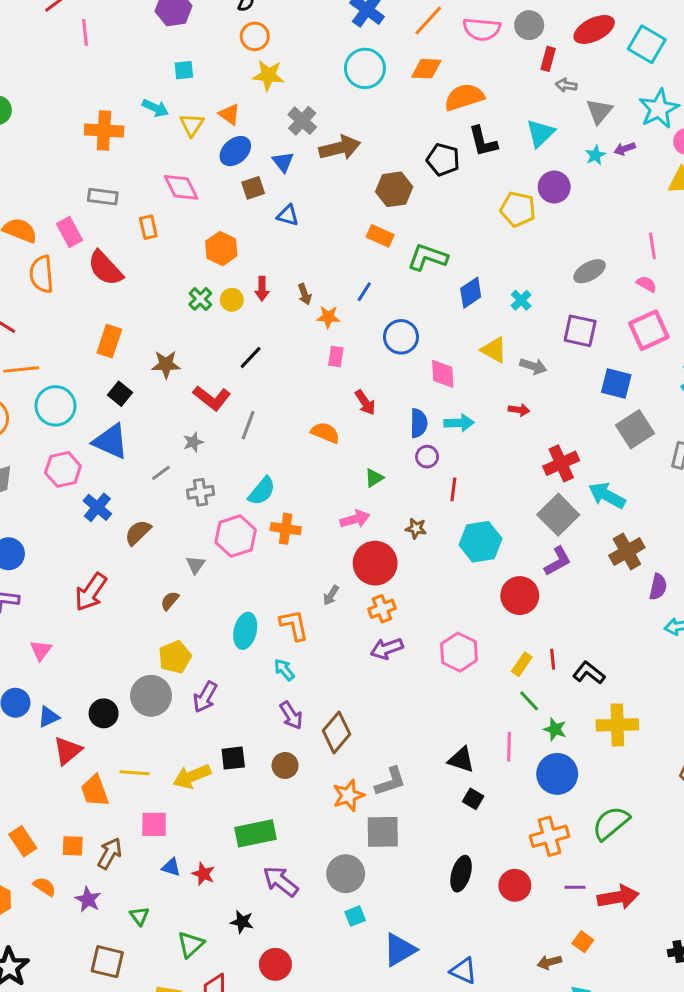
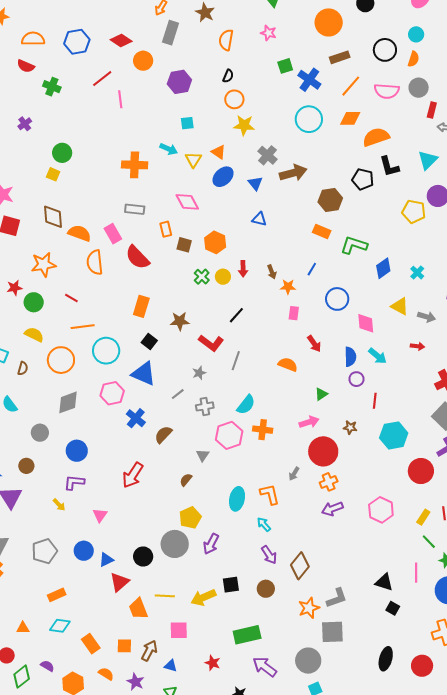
brown square: (253, 188) -> (184, 245), moved, turned 35
cyan arrow: (459, 423) -> (377, 356), turned 42
blue triangle: (171, 867) -> (171, 666), moved

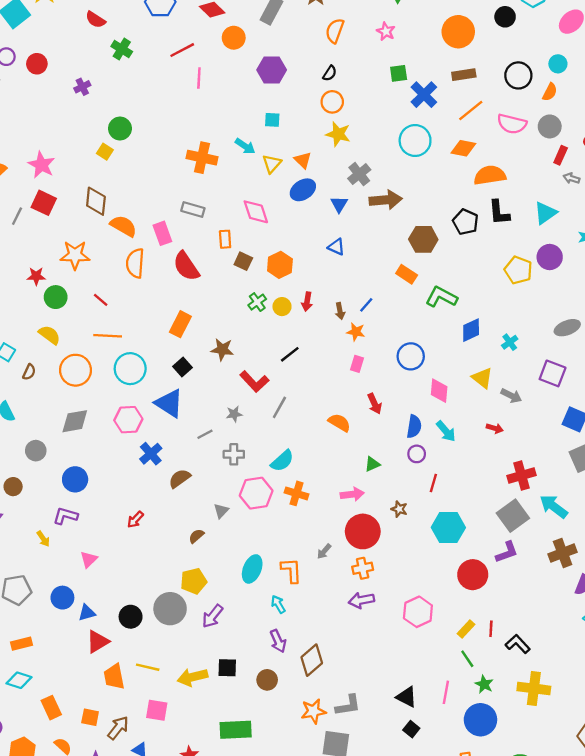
blue line: (312, 269) -> (366, 305), moved
red arrow: (133, 475) -> (135, 520), size x0.6

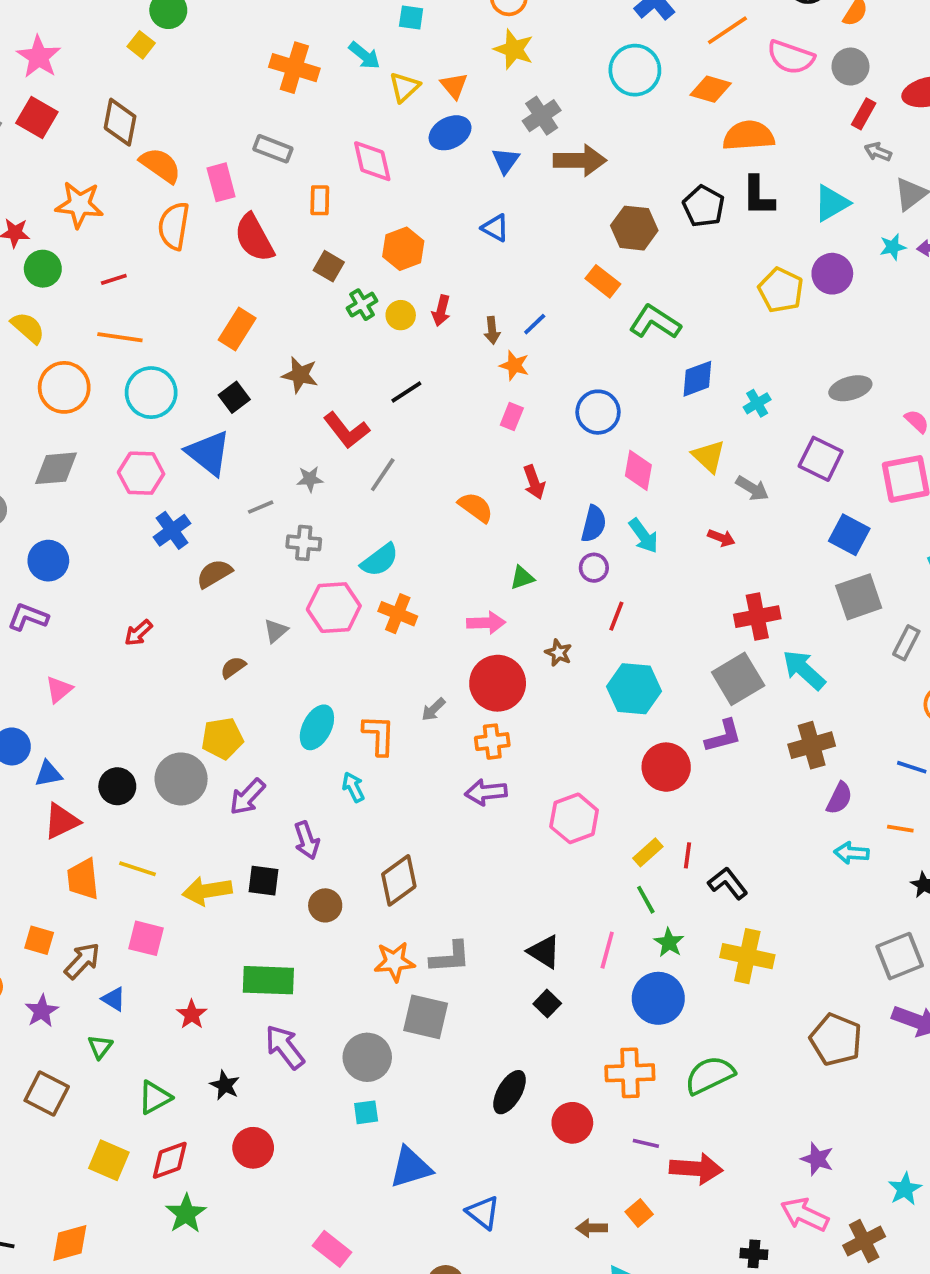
brown square: (243, 261) -> (329, 266), moved
red line: (101, 300) -> (114, 279), turned -63
purple arrow: (278, 641) -> (307, 840), moved

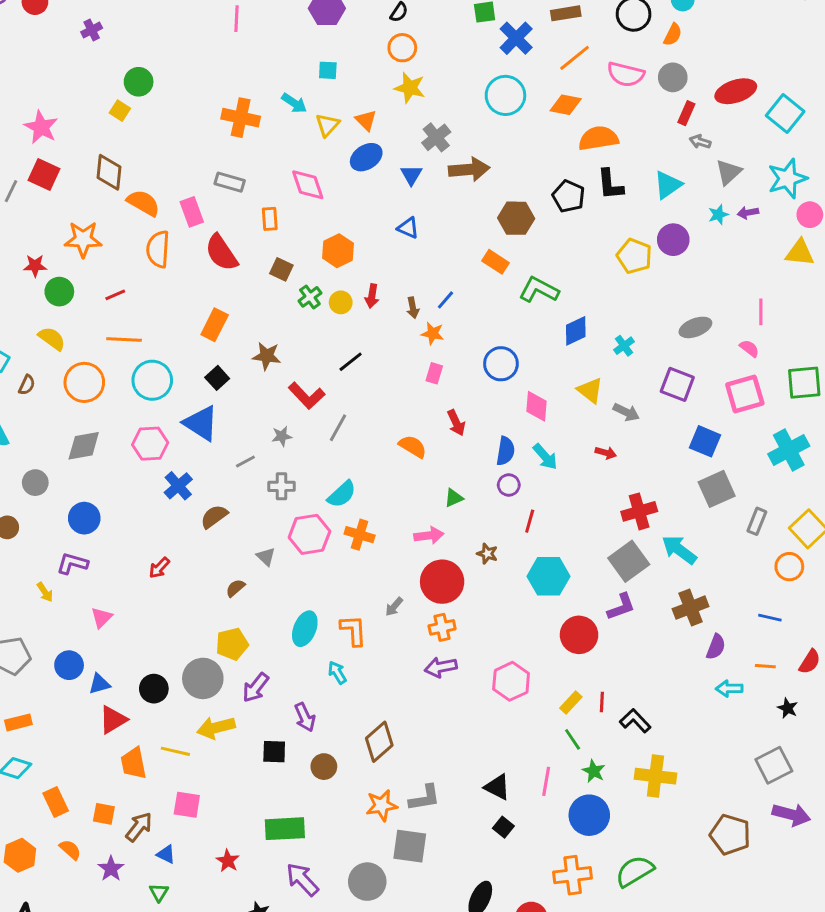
gray triangle: (276, 631) -> (266, 557), turned -30
yellow arrow: (207, 891) -> (216, 728), moved

